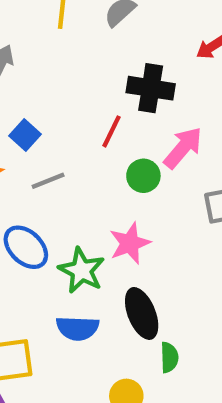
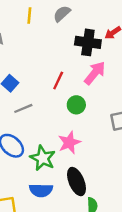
black cross: (151, 88) -> (88, 42), moved
pink arrow: (183, 148) -> (95, 73), moved

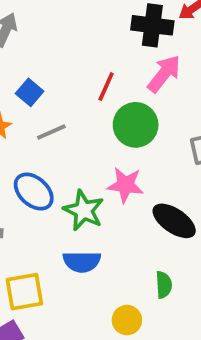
green circle: (76, 105) -> (136, 125), size x1.5
pink star: (69, 143) -> (125, 185), turned 30
black ellipse: (77, 182) -> (174, 221), moved, turned -32

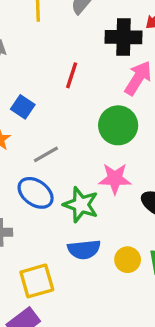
red line: (106, 87) -> (72, 75), moved
gray line: (51, 132) -> (46, 154), moved
yellow circle: (127, 320) -> (128, 260), moved

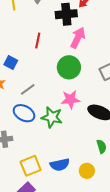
blue semicircle: (84, 249) -> (60, 165), moved
yellow circle: (128, 260) -> (87, 171), moved

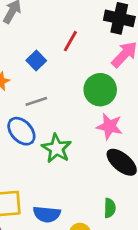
blue square: (11, 63) -> (36, 61), moved
pink star: (71, 99) -> (109, 126), moved

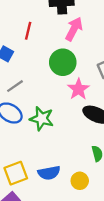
pink star: (109, 126) -> (78, 89), turned -30

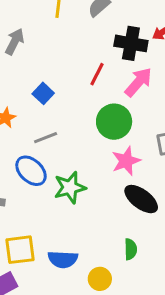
red line: (28, 31) -> (97, 74), moved
green star: (42, 119) -> (70, 187), turned 30

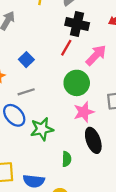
black cross: (131, 43) -> (77, 24), moved
black ellipse: (141, 199) -> (93, 140), turned 30
green semicircle: (131, 249) -> (67, 159), moved

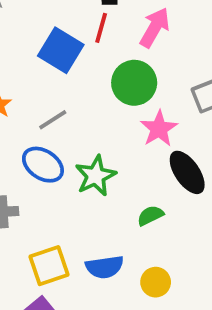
blue square: (26, 60) -> (61, 50), moved, size x1.6
green semicircle: (67, 159) -> (150, 216), turned -104

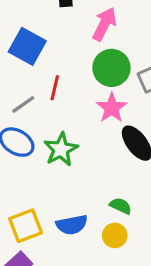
red line: (101, 28) -> (55, 88), moved
green circle: (134, 83) -> (111, 68), moved
green semicircle: (150, 216) -> (121, 206), moved, turned 55

